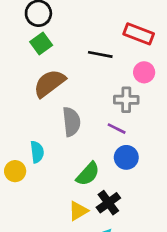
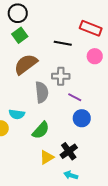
gray cross: (126, 100) -> (61, 76), moved
cyan semicircle: (37, 152) -> (17, 114), turned 105
green semicircle: (88, 174) -> (41, 130), moved

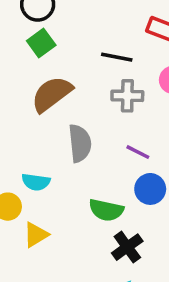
gray cross: (61, 76) -> (127, 96), moved
green semicircle: (41, 130) -> (106, 210), moved, turned 60
yellow triangle: (47, 157) -> (36, 235), moved

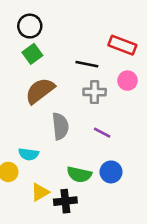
blue circle: (150, 189) -> (111, 172), moved
yellow triangle: (36, 235) -> (40, 192), moved
black cross: (127, 247) -> (65, 201), moved, turned 30

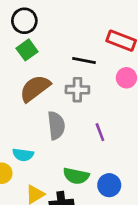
gray cross: (95, 92) -> (77, 90), moved
purple line: (102, 133) -> (100, 132), turned 42
blue circle: (111, 172) -> (109, 185), moved

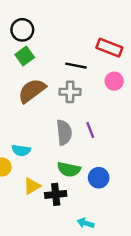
gray semicircle: (56, 125) -> (64, 132), moved

